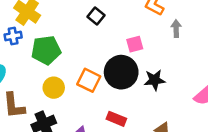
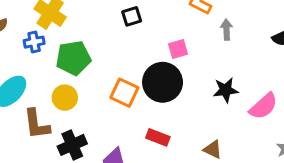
black square: (96, 16) -> (132, 16), turned 35
black star: (155, 80) -> (226, 90), moved
yellow circle: (54, 88) -> (65, 98), moved

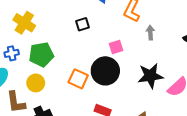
blue cross: (34, 42) -> (12, 53), moved
black star: (226, 90) -> (150, 76), size x1.4

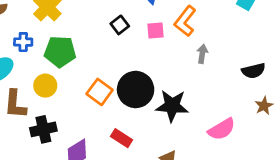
black square: (82, 24) -> (120, 25), turned -32
pink square: (116, 47) -> (155, 30), moved
black star: (150, 76) -> (172, 106), moved

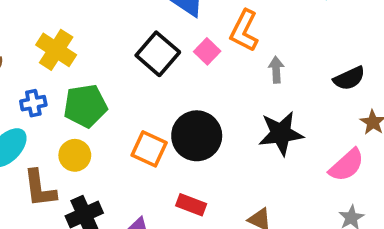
black square: (120, 25) -> (158, 54), size x1.6
pink square: (155, 30) -> (207, 51), turned -30
black star: (172, 106) -> (281, 133), moved
pink semicircle: (222, 129) -> (347, 165), moved

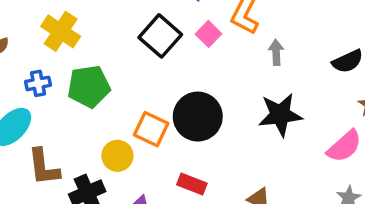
yellow circle: (75, 155) -> (117, 156), moved

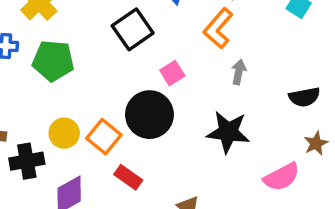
pink square: (209, 34) -> (172, 73), moved
orange square: (151, 129) -> (104, 137), moved

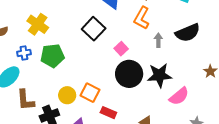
black semicircle: (304, 97) -> (188, 33), moved, size x1.4
black circle: (149, 115) -> (129, 74), moved
pink semicircle: (282, 177) -> (179, 96), moved

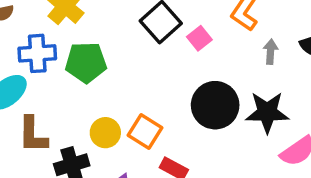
pink square: (121, 49) -> (199, 38), moved
blue cross: (24, 53) -> (37, 53), size x1.5

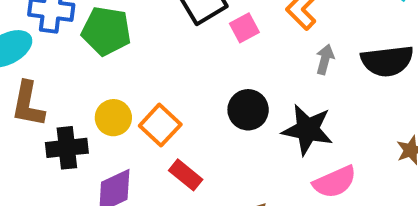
black circle: (215, 105) -> (248, 110), size x0.7

